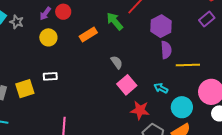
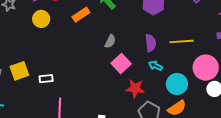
purple semicircle: (166, 50) -> (150, 43), moved
gray semicircle: (117, 62) -> (110, 41), turned 64
white rectangle: (50, 76) -> (46, 79), moved

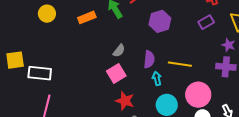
gray semicircle: (110, 41) -> (119, 51), moved
cyan arrow: (155, 66) -> (157, 78), moved, turned 40
white rectangle: (46, 79) -> (40, 73), size x1.6

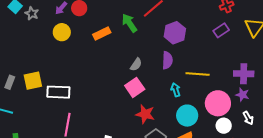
purple star: (228, 45) -> (242, 95), moved
purple semicircle: (149, 59) -> (167, 60), moved

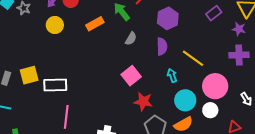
gray semicircle: (136, 64) -> (131, 39), moved
yellow line: (198, 74) -> (193, 58), turned 35
purple star: (242, 95) -> (239, 29), moved
white circle: (224, 126) -> (210, 110), moved

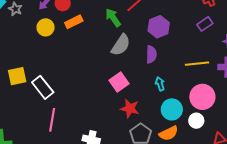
orange rectangle: (95, 24) -> (74, 22), moved
gray semicircle: (131, 39) -> (121, 45), size x1.6
yellow line: (193, 58) -> (197, 64), moved, turned -45
white rectangle: (55, 85) -> (43, 87), turned 50

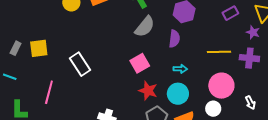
cyan arrow: (160, 84) -> (180, 69), turned 104
white rectangle: (43, 87) -> (80, 64), moved
cyan circle: (172, 109) -> (178, 94), moved
pink line: (52, 120) -> (49, 92), moved

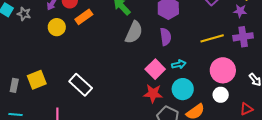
pink square: (140, 63) -> (155, 69), moved

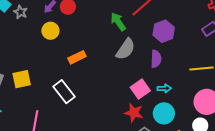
orange rectangle: (84, 17) -> (77, 57), moved

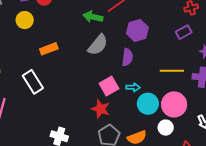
green arrow: (118, 22) -> (93, 17), turned -48
cyan circle: (164, 113) -> (148, 104), moved

